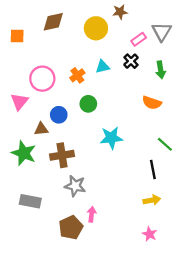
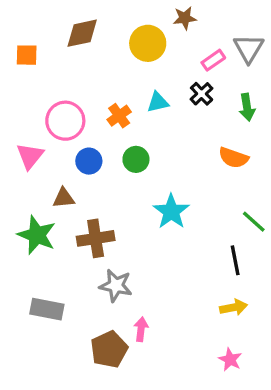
blue circle: (59, 115) -> (89, 161), moved
cyan star: (111, 138) -> (171, 212), turned -30

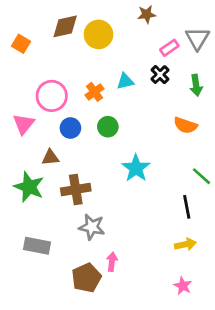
yellow circle: (148, 43) -> (99, 34), moved
orange square: (27, 55) -> (21, 44), turned 30

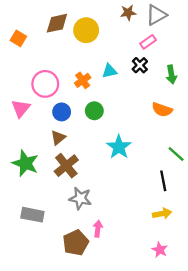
gray triangle: (197, 38) -> (156, 15), moved, turned 30
brown triangle: (50, 157) -> (58, 138), moved, turned -35
brown cross: (76, 190) -> (66, 166), turned -30

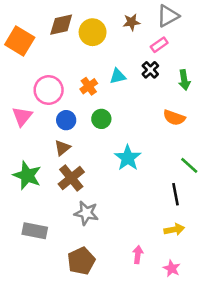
brown star: (128, 13) -> (131, 22), moved
orange square: (18, 38) -> (20, 41), size x1.6
pink arrow: (98, 229) -> (138, 255), moved

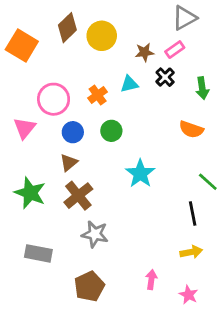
brown star: (131, 22) -> (144, 52), moved
brown diamond: (61, 25) -> (67, 28), turned -32

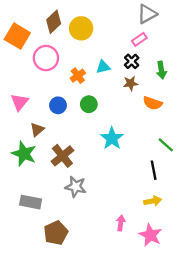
brown star: (144, 52) -> (131, 83), moved
pink circle: (54, 99) -> (46, 58), moved
brown triangle: (69, 163) -> (37, 130), moved
brown pentagon: (89, 286) -> (56, 233), moved
pink star: (188, 295) -> (150, 235), size x1.5

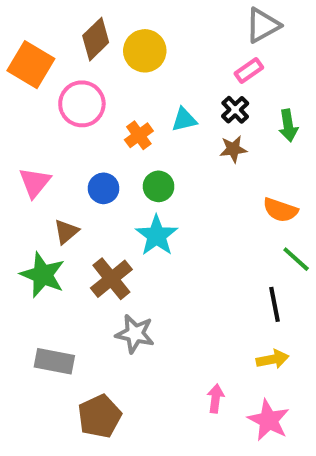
orange semicircle: (153, 103) -> (280, 210), moved
cyan star: (112, 138) -> (157, 236), moved

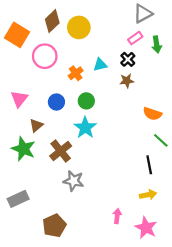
green arrow: (288, 125) -> (157, 44), moved
gray rectangle: (54, 361) -> (18, 199), moved, turned -36

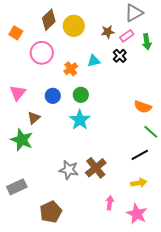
orange square: (17, 35) -> (16, 33), size x0.6
brown star: (127, 81) -> (108, 32), moved
brown cross: (61, 151) -> (96, 168), moved
black line: (149, 165) -> (140, 155), turned 72

